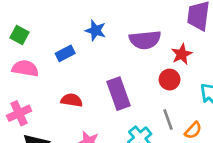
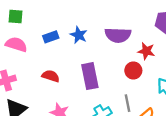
blue star: (95, 30) -> (79, 35), moved
green square: (20, 35) -> (16, 16), turned -32
red star: (182, 54) -> (146, 51), turned 30

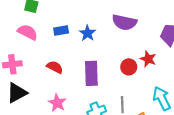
purple semicircle: (118, 35) -> (124, 22), moved
red circle: (133, 70) -> (129, 67), moved

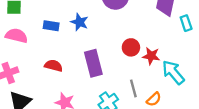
blue rectangle: (61, 30) -> (51, 26), turned 32
red star: (148, 59) -> (151, 56), moved

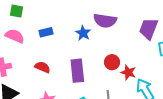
blue star: (79, 22) -> (83, 33), moved
blue rectangle: (51, 26) -> (46, 32), turned -32

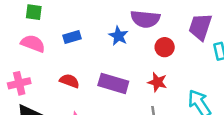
red circle: (112, 62) -> (165, 47), moved
purple rectangle: (77, 71) -> (113, 83), turned -65
red star: (128, 72) -> (157, 82), moved

